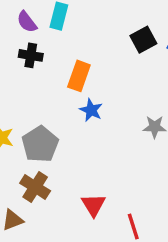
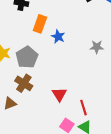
orange rectangle: (79, 76) -> (40, 24), moved

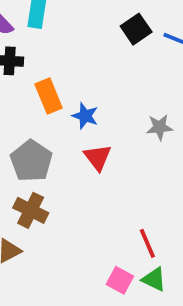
orange rectangle: (40, 24) -> (49, 96), turned -36
red triangle: (59, 94) -> (98, 157), moved

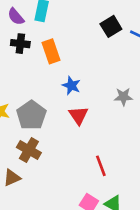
orange rectangle: (49, 96) -> (51, 51), moved
red line: (147, 243) -> (101, 166), moved

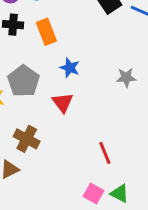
gray pentagon: (31, 115) -> (23, 81), moved
red triangle: (78, 115) -> (63, 103), moved

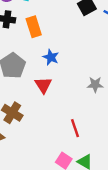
gray star: (126, 78) -> (95, 85), moved

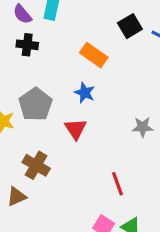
orange rectangle: (34, 27) -> (94, 55), moved, turned -36

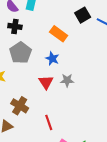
gray pentagon: (35, 104) -> (20, 53), moved
gray star: (143, 127) -> (67, 80), moved
red line: (117, 184) -> (49, 122), moved

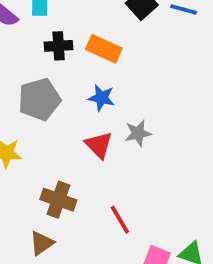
black cross: (15, 26) -> (59, 46), moved
gray pentagon: (20, 53) -> (39, 99), turned 30

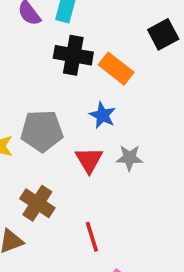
black cross: (59, 46) -> (73, 55), size x1.4
gray pentagon: (39, 99) -> (42, 131), moved

